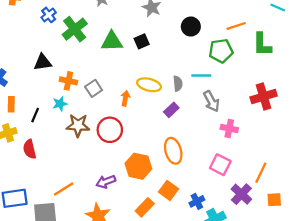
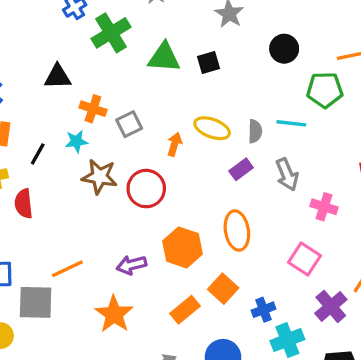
gray arrow: (211, 101) -> (287, 174), moved

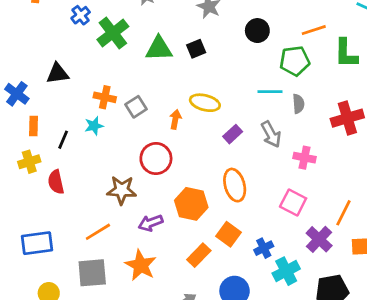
black triangle: (58, 77) -> (58, 73), moved
gray semicircle: (255, 131) -> (298, 104), moved
brown star: (100, 177) -> (122, 190), moved
gray square: (36, 302) -> (92, 273), moved

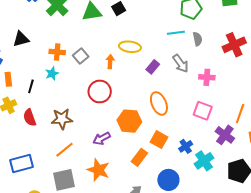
brown star: (122, 190) -> (62, 119), moved

